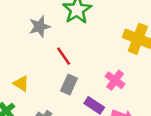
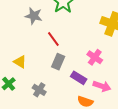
gray star: (40, 27) -> (34, 16), turned 30

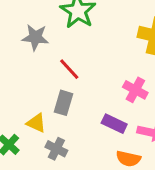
yellow triangle: (20, 62) -> (36, 123), moved
gray rectangle: (58, 62) -> (64, 103), moved

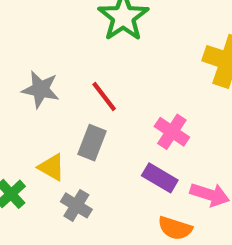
gray star: (35, 37) -> (41, 89), moved
pink cross: (135, 90) -> (172, 132), moved

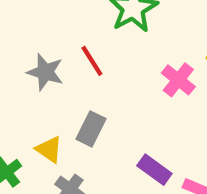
red line: (104, 96) -> (92, 61), moved
pink cross: (172, 132) -> (178, 80), moved

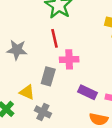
red line: (92, 61) -> (55, 38), moved, turned 30
pink cross: (178, 80) -> (69, 59), moved, turned -30

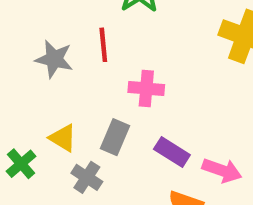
red line: (55, 38) -> (103, 45), moved
gray rectangle: (48, 76) -> (115, 137), moved

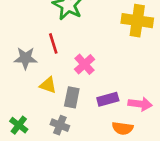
pink cross: (146, 89) -> (84, 64), turned -36
yellow triangle: (63, 138) -> (48, 85), moved
purple rectangle: (172, 152) -> (108, 99), turned -36

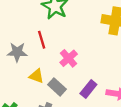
gray rectangle: (72, 97) -> (57, 87), turned -60
purple rectangle: (108, 99) -> (88, 89), turned -36

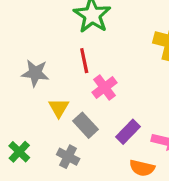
red line: (42, 40) -> (84, 61), moved
yellow triangle: (36, 76) -> (59, 108), turned 35

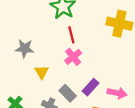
red line: (84, 61) -> (71, 35), moved
gray rectangle: (85, 125) -> (68, 93), moved

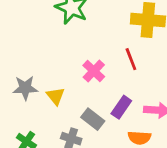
red line: (71, 35) -> (131, 59), moved
gray star: (25, 48) -> (25, 88), moved

